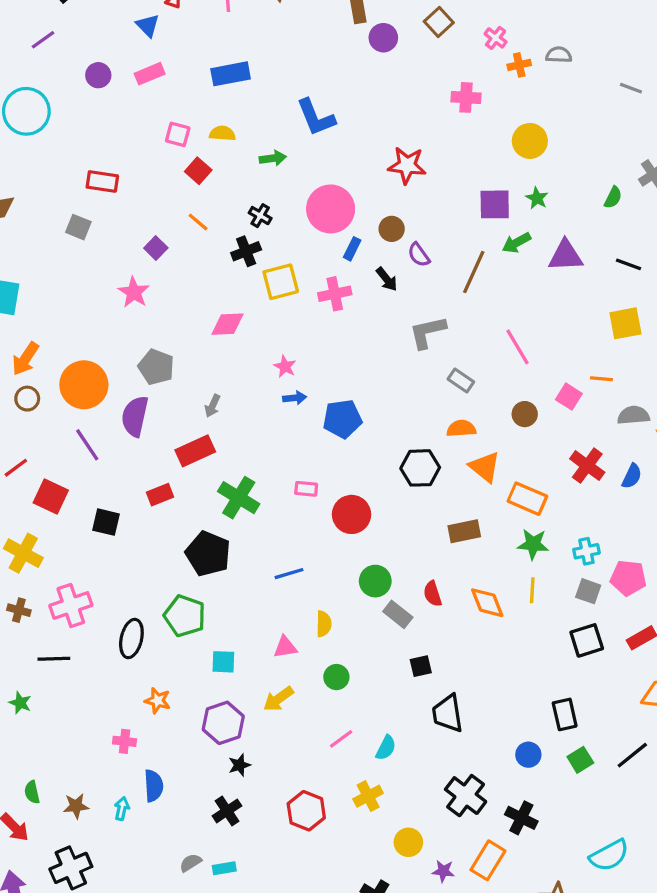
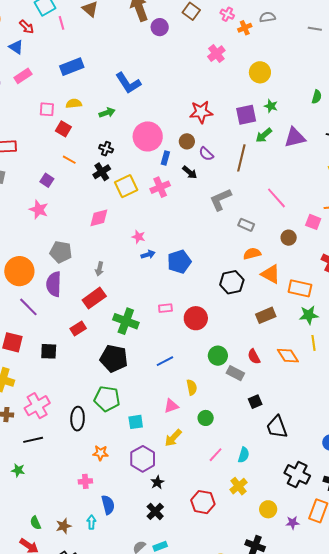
pink cross: (466, 97) -> (216, 54), turned -30
red star: (407, 165) -> (201, 112), moved

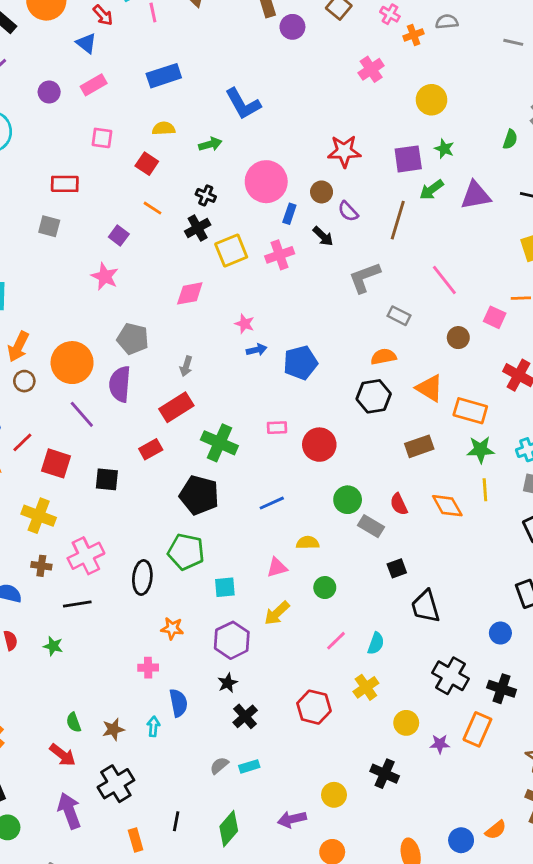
pink square: (47, 109) -> (102, 138), moved
orange semicircle: (252, 254) -> (383, 357), moved
yellow semicircle: (192, 387) -> (308, 543), turned -84
black star: (157, 482) -> (228, 683), moved

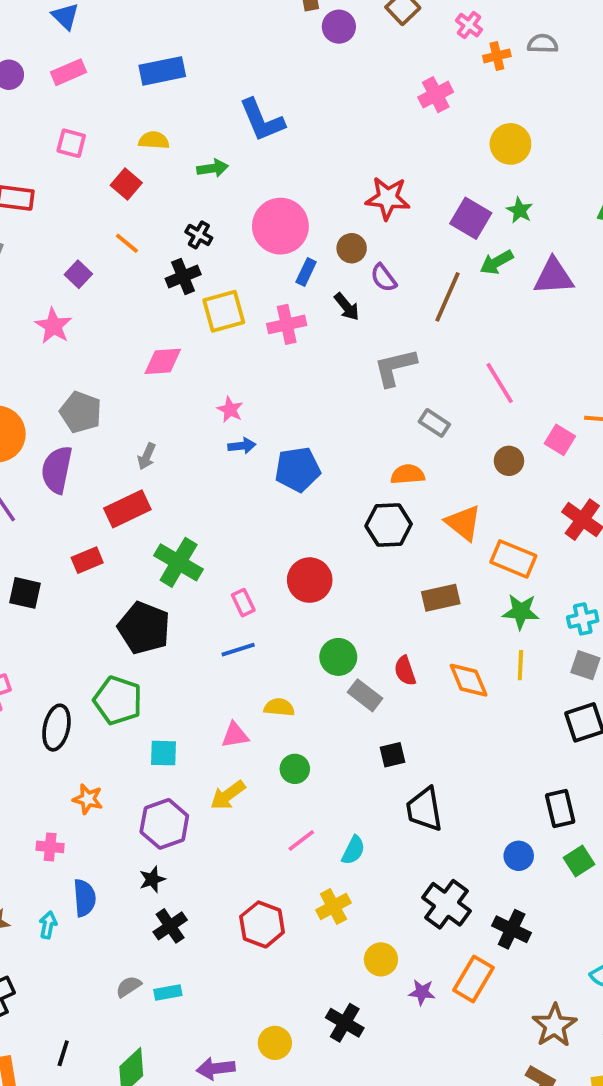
purple square: (408, 159) -> (471, 218), turned 32
pink rectangle: (277, 428) -> (243, 603), moved, turned 60

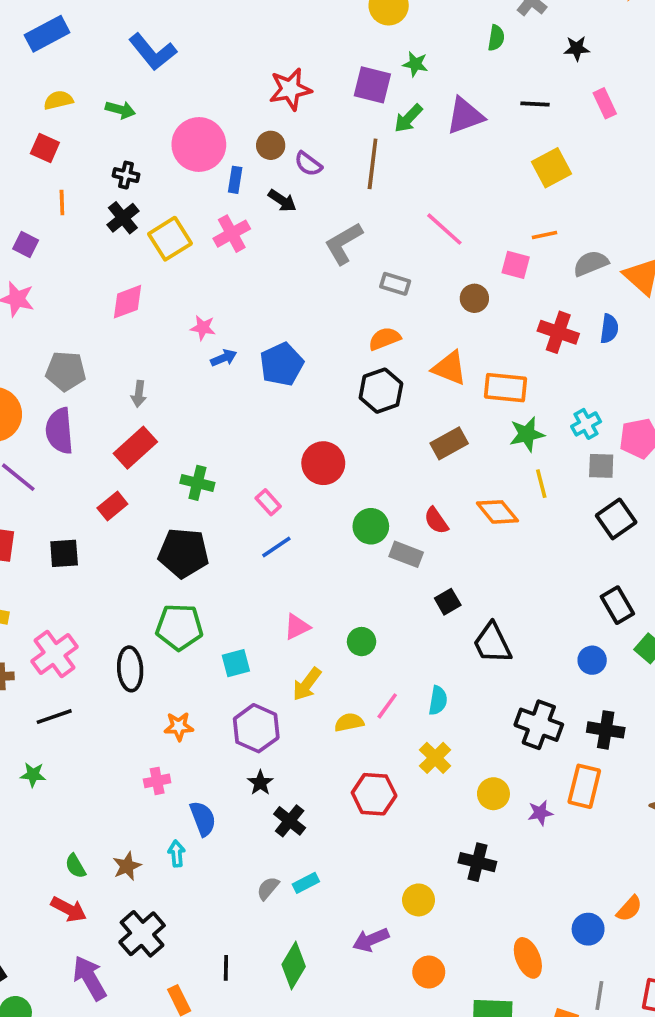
green arrow: (213, 168) -> (120, 110), turned 40
orange line: (127, 243) -> (62, 203), turned 65
green cross: (179, 562) -> (197, 483), size x0.7
yellow semicircle: (279, 707) -> (349, 722), moved

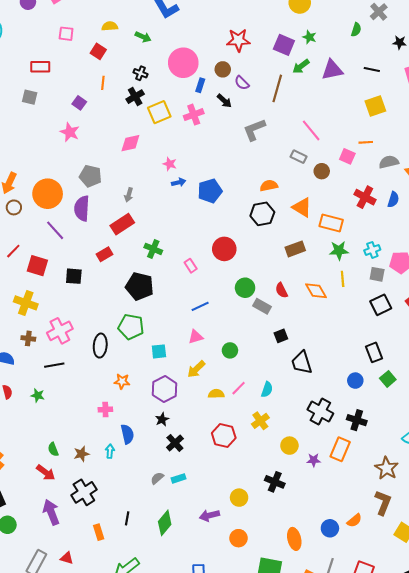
gray rectangle: (395, 284) -> (299, 157), moved
blue line: (276, 547) -> (200, 306), moved

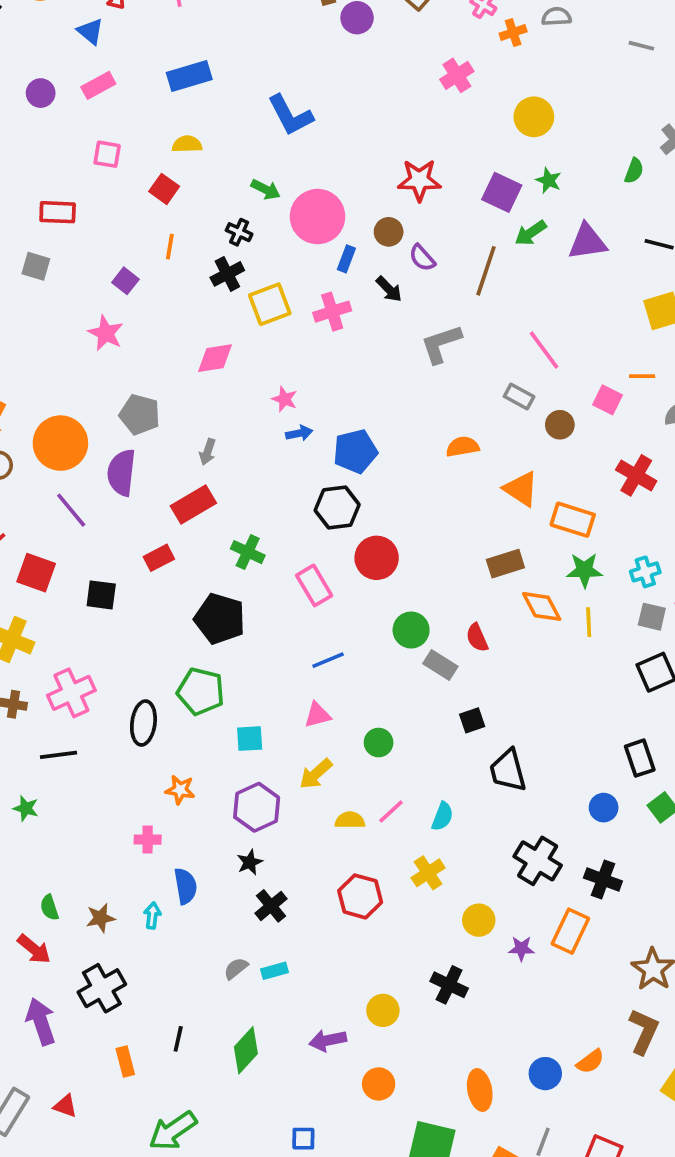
green arrow: (143, 37) -> (266, 189), moved
black hexagon: (262, 214) -> (337, 507), moved
pink rectangle: (191, 266) -> (314, 585), size x1.5
orange diamond: (316, 291) -> (542, 606), moved

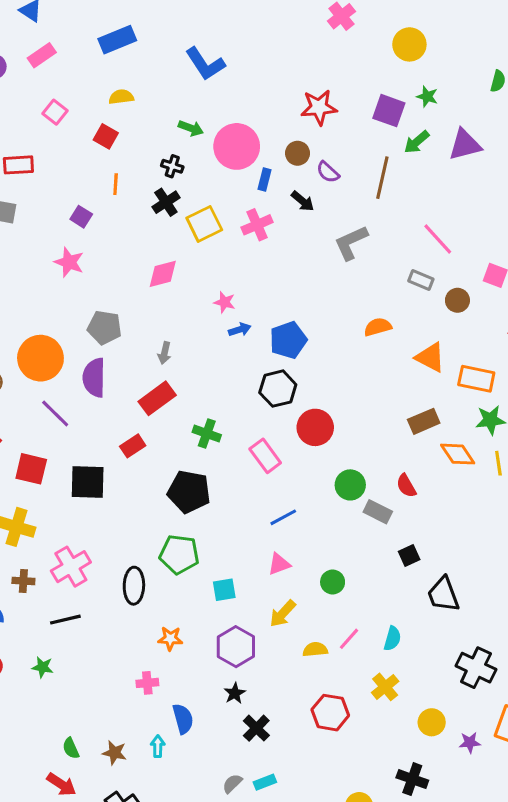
pink square: (107, 154) -> (55, 112), turned 35
black square: (101, 595) -> (88, 482), size x1.4
brown star: (100, 918) -> (115, 753), turned 30

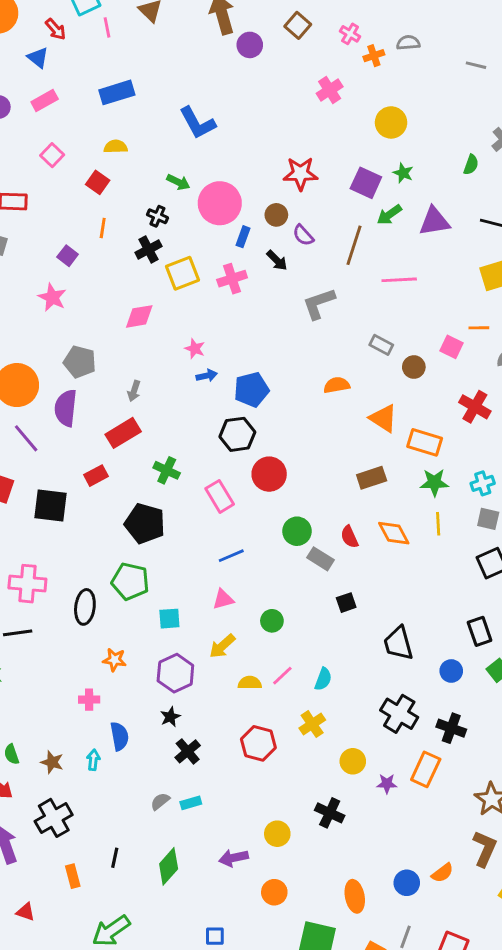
pink line: (438, 239) -> (399, 280), moved, turned -56
orange diamond: (458, 454) -> (394, 533), moved
pink cross: (71, 567) -> (27, 584), turned 30
black trapezoid: (443, 594) -> (398, 643), moved

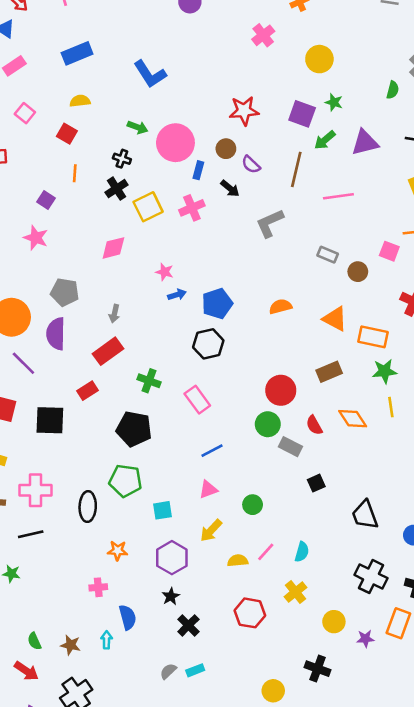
orange semicircle: (337, 385) -> (280, 307), moved
red circle: (269, 474) -> (281, 390), moved

